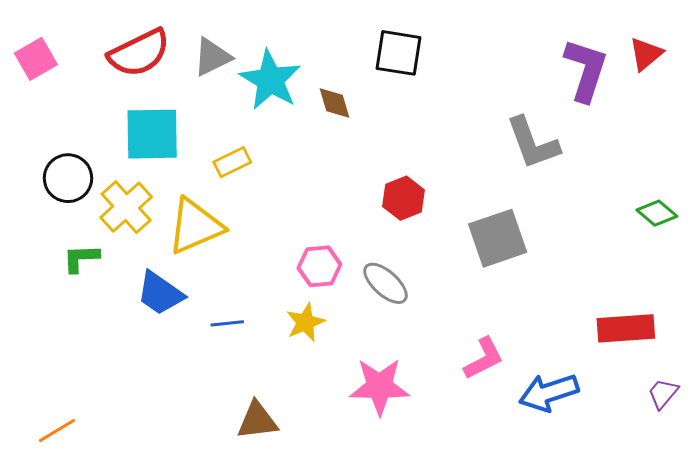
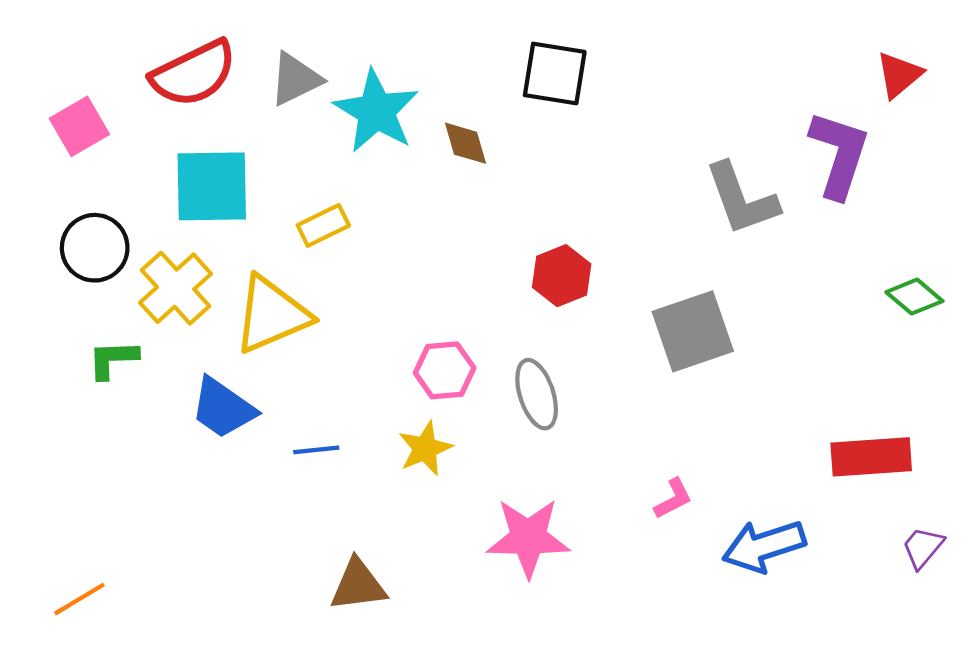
pink square: (36, 59) -> (79, 126), moved
purple L-shape: (586, 70) -> (839, 154), moved
gray ellipse: (385, 283) -> (537, 394), turned 30
pink L-shape: (484, 358) -> (673, 499), size x0.7

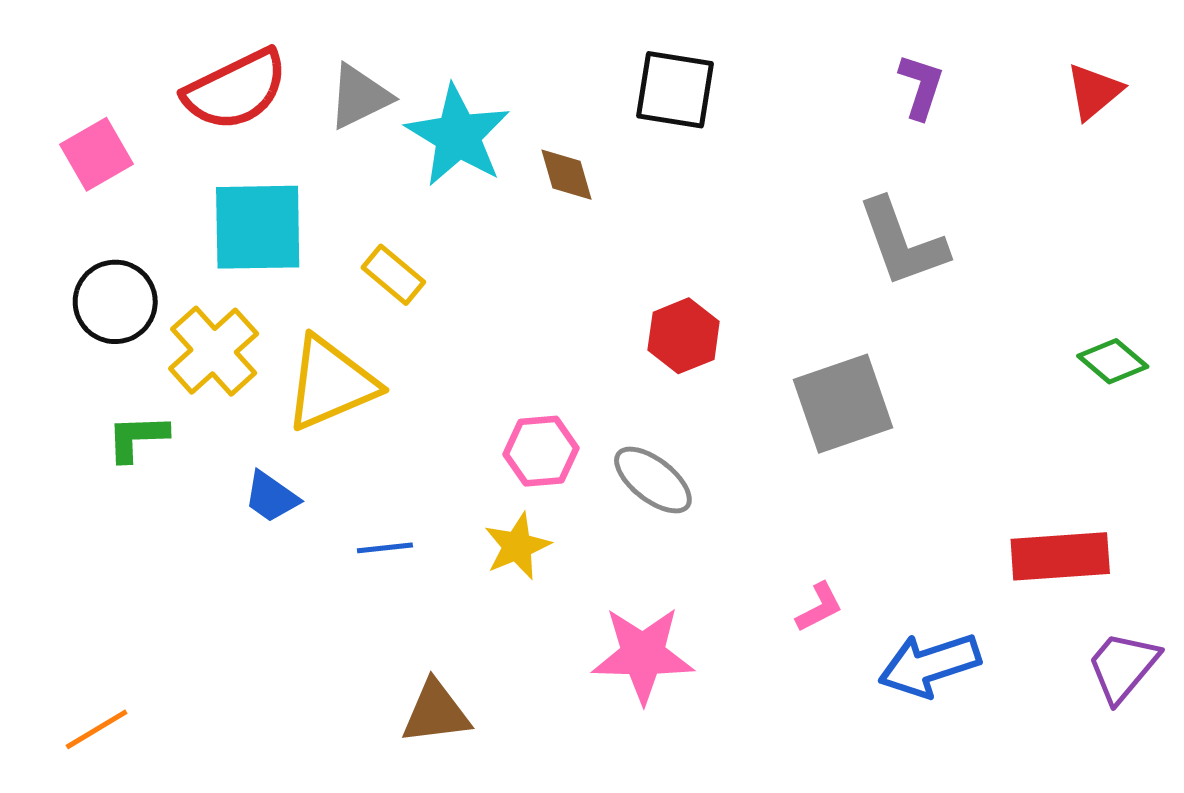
purple L-shape: (839, 154) -> (921, 86), moved, size x0.6
yellow rectangle: (323, 225) -> (393, 275), turned 66
gray ellipse: (537, 394) -> (653, 480), turned -34
blue trapezoid: (223, 408) -> (271, 497), size x0.7
purple trapezoid: (923, 547) -> (1123, 667), size x1.4

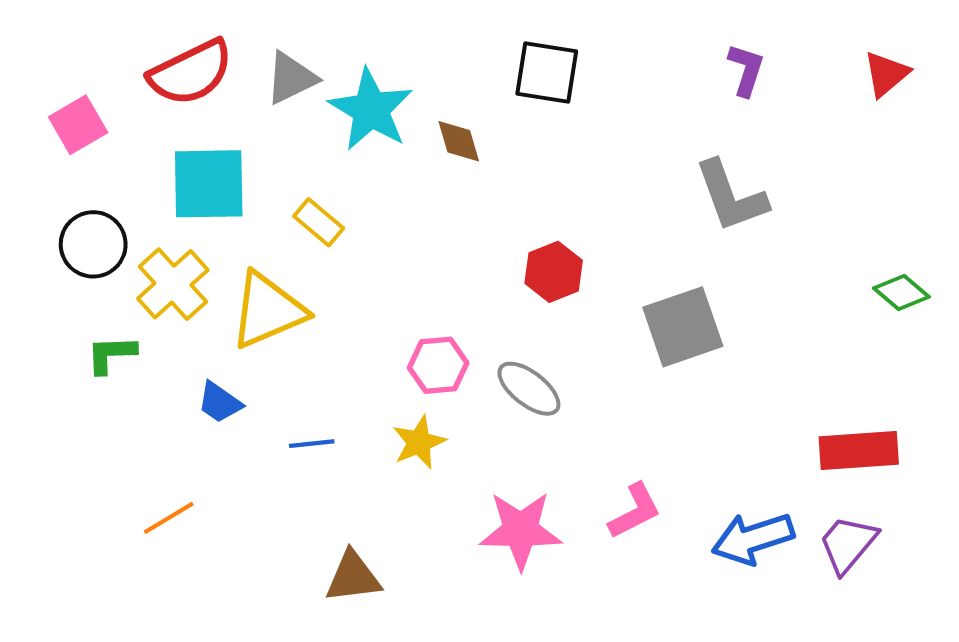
pink L-shape: (819, 607) -> (635, 511), moved, size x1.4
purple trapezoid: (1123, 667) -> (848, 544), moved
orange line: (97, 729) -> (169, 518), moved

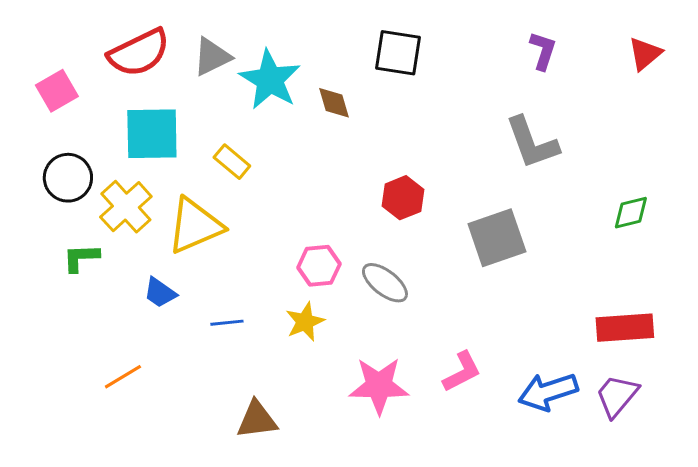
green diamond: (901, 292) -> (631, 213), moved, turned -54

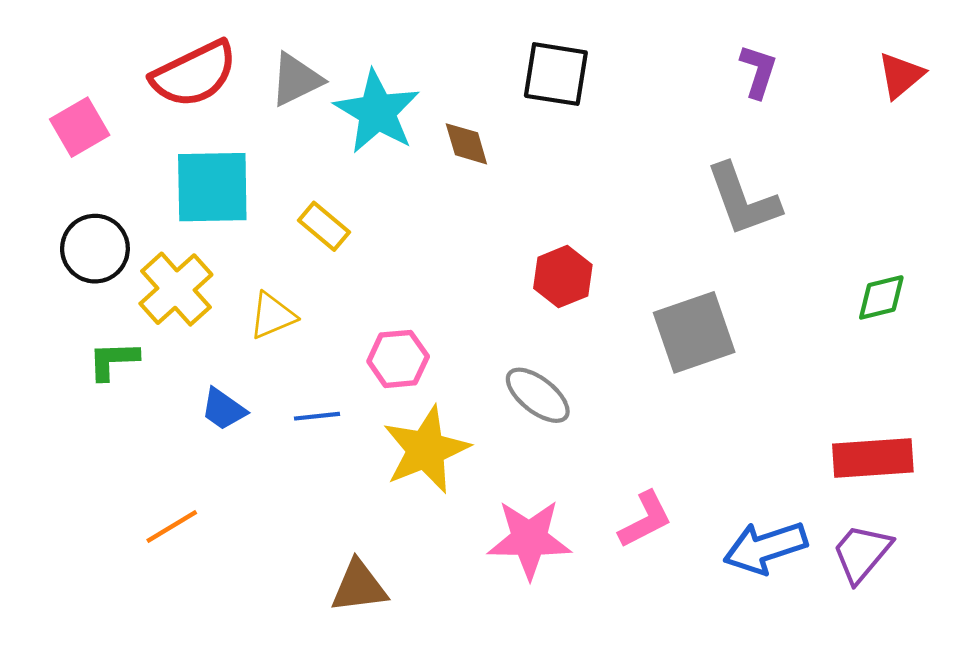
yellow triangle: (195, 226) -> (272, 316), size x0.6
pink hexagon: (319, 266) -> (398, 359), moved
yellow star: (305, 322) -> (426, 450), size x1.6
blue line: (227, 323) -> (317, 416), moved

